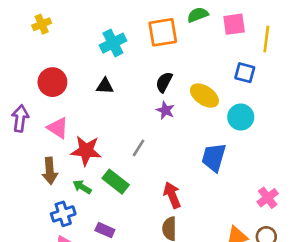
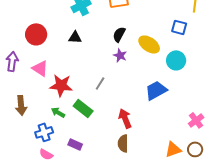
blue trapezoid: (214, 157) -> (156, 90), turned 45
brown arrow: (50, 171) -> (21, 105), moved

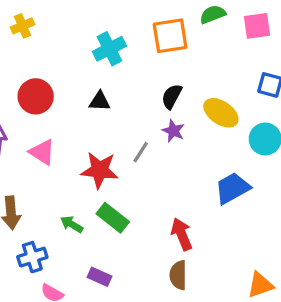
gray line: (100, 83) -> (141, 152), moved
red star: (61, 85) -> (100, 170), moved
blue cross: (44, 132) -> (32, 257), moved

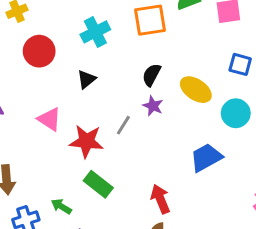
red circle: (36, 96) -> (39, 51), moved
black triangle: (100, 101) -> (86, 79), turned -42
pink triangle: (42, 152) -> (49, 119), moved
green arrow: (72, 224) -> (61, 206), moved

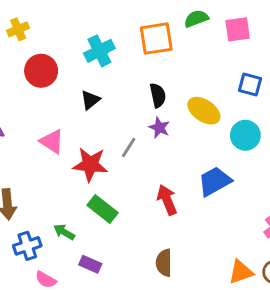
black semicircle: (151, 75) -> (158, 95), turned 140
red arrow: (160, 199) -> (167, 200), moved

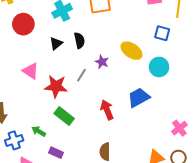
black semicircle: (158, 95) -> (79, 40), moved

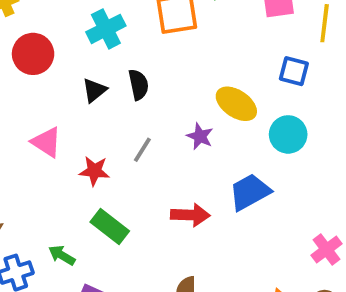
purple star: (102, 62) -> (200, 136), moved
red star: (56, 86) -> (94, 171), size x0.7
red arrow: (107, 110) -> (190, 215), turned 114

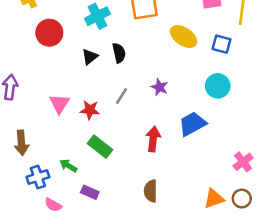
yellow ellipse: (236, 104) -> (184, 37), moved
pink triangle: (46, 142) -> (59, 104), moved, turned 30
red arrow: (190, 215) -> (153, 139), turned -85

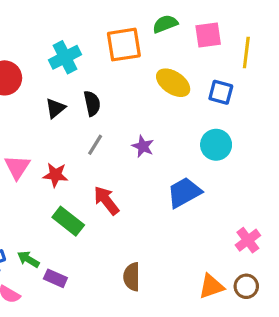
gray line: (121, 96) -> (95, 145), moved
red arrow: (153, 139) -> (106, 200), moved, turned -45
green arrow: (68, 166) -> (28, 259), moved

